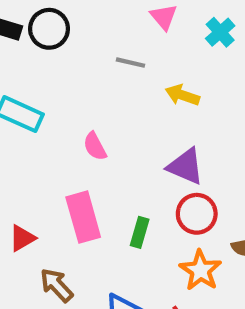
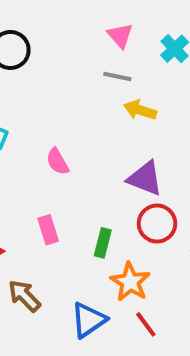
gray line: (130, 63) -> (117, 76), moved
pink rectangle: (83, 217) -> (48, 230), size x0.6
orange star: (200, 270) -> (130, 282), moved

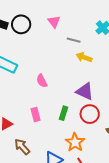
pink triangle: (120, 36) -> (54, 22), moved
green rectangle: (103, 243) -> (64, 113), moved

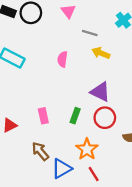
pink semicircle: (42, 81) -> (62, 59), moved, turned 32
brown arrow: (22, 147) -> (40, 151), moved

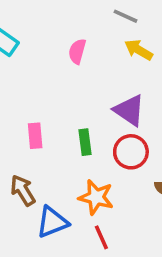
green rectangle: (75, 116) -> (85, 142), turned -35
orange star: (87, 149) -> (96, 197), turned -30

